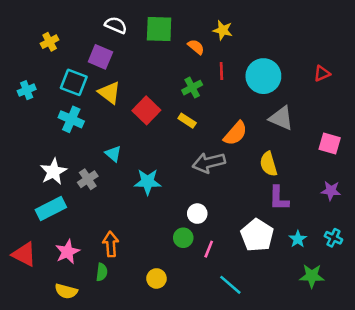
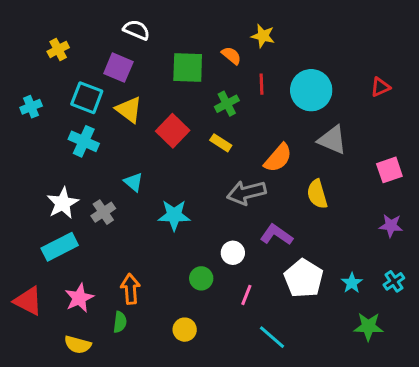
green square: (159, 29) -> (188, 68), moved
pink square: (330, 144) -> (389, 170), turned -35
purple L-shape: (279, 198) -> (277, 235), moved, turned 124
green circle: (183, 238) -> (201, 278), moved
cyan cross: (333, 238) -> (394, 281), turned 30

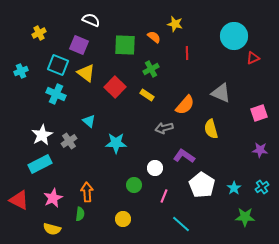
red line: (261, 84) -> (187, 53), moved
cyan circle: (311, 90) -> (234, 36), moved
gray arrow: (246, 193) -> (164, 128), size x0.7

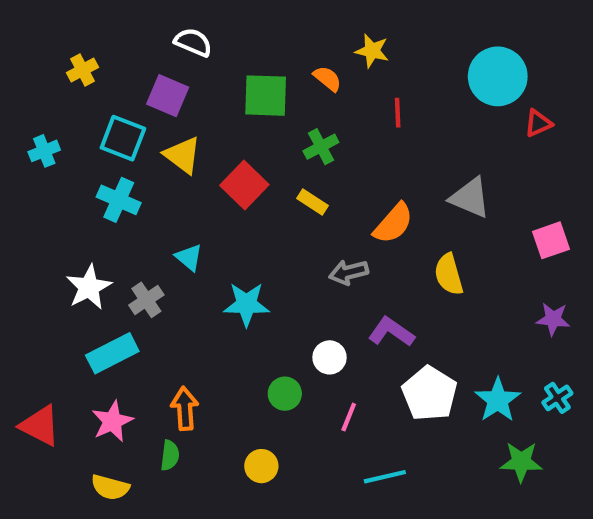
cyan rectangle: (40, 164) -> (112, 353), moved
cyan star: (234, 188) -> (498, 400), size x1.5
cyan line: (181, 224) -> (385, 477), turned -54

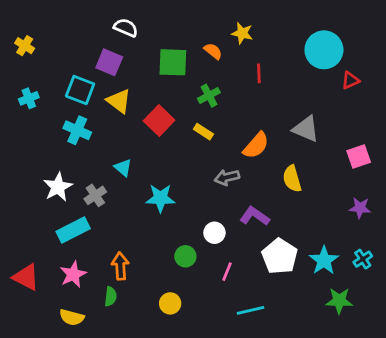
yellow cross: (83, 70) -> (25, 46), moved, turned -30

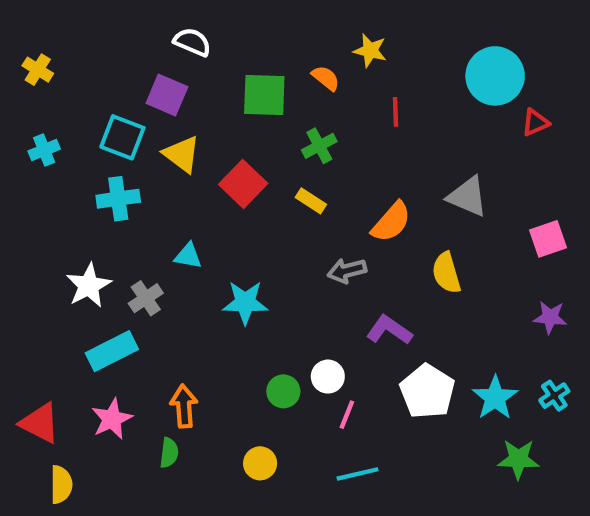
cyan cross: (77, 130) -> (118, 199), turned -32
cyan triangle: (123, 168) -> (188, 256), turned -30
white circle: (214, 233) -> (328, 377), moved
cyan line: (251, 310) -> (357, 474), moved
yellow semicircle: (72, 317) -> (61, 485), moved, turned -105

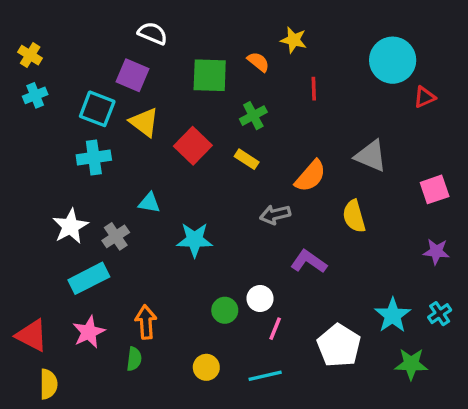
cyan cross: (44, 150) -> (35, 95), moved
white pentagon: (427, 391) -> (339, 346), moved
cyan line: (357, 474) -> (265, 376), moved

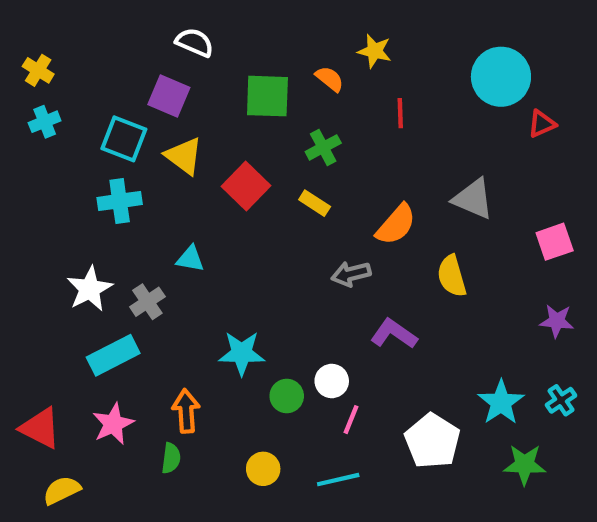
cyan star: (195, 240) -> (242, 353), moved
yellow semicircle: (49, 384) -> (62, 490), turned -116

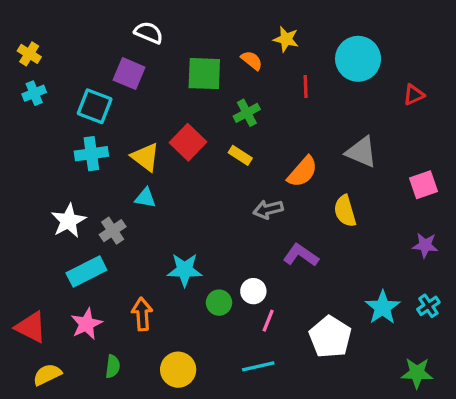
cyan circle: (501, 77) -> (358, 59), moved
yellow triangle: (184, 156) -> (145, 157), moved
green semicircle: (171, 458) -> (113, 366), moved
green star: (525, 465) -> (417, 373), moved
yellow circle: (263, 469) -> (178, 370), moved, size x1.4

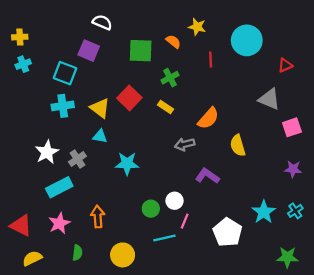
yellow cross: (29, 54) -> (20, 37), turned -35
gray triangle: (361, 152) -> (269, 99), moved
cyan star: (185, 270) -> (127, 163), moved
cyan line: (258, 366) -> (164, 238), moved

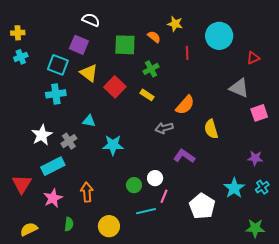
yellow triangle: (100, 108) -> (89, 73), moved
purple star: (293, 169) -> (255, 158), moved
red triangle: (21, 226) -> (22, 184), moved, turned 35

